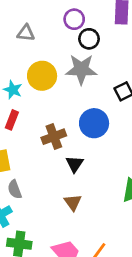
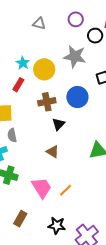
black circle: (89, 39) -> (95, 36), moved
yellow circle: (42, 76) -> (44, 69), moved
brown triangle: (73, 202) -> (53, 152), turned -32

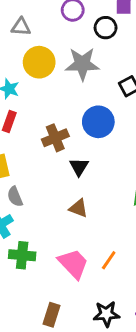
yellow circle: (44, 69) -> (39, 62), moved

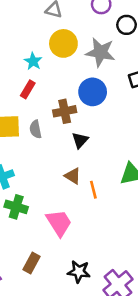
blue circle: (98, 122) -> (93, 92), moved
gray semicircle: (15, 197) -> (36, 129), moved
orange line: (109, 260) -> (93, 190), moved, turned -60

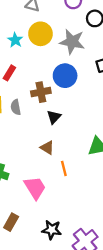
cyan star: (33, 61) -> (15, 40), moved
orange line: (93, 190) -> (64, 168), moved

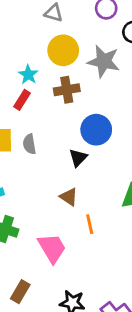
cyan star: (15, 40) -> (28, 75), moved
blue circle: (65, 76) -> (96, 130), moved
brown cross: (41, 92) -> (67, 90), moved

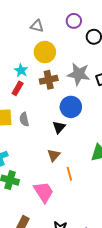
gray star: (104, 61) -> (79, 74), moved
brown triangle: (69, 197) -> (54, 155), turned 40

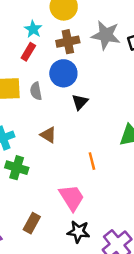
blue circle: (71, 107) -> (63, 73), moved
brown triangle: (54, 155) -> (48, 135), moved, turned -40
pink trapezoid: (44, 192) -> (72, 198), moved

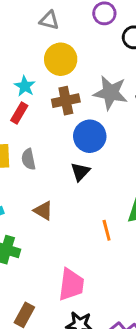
blue circle: (63, 73) -> (90, 136), moved
orange line: (92, 161) -> (107, 230), moved
pink trapezoid: (72, 198) -> (71, 284), turned 40

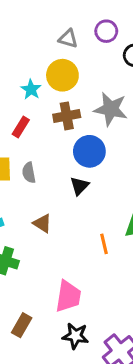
gray triangle: (49, 20) -> (68, 39), moved
cyan star: (25, 86) -> (31, 89), moved

